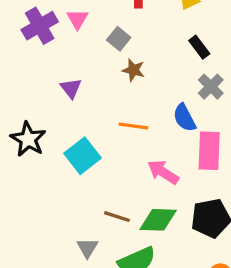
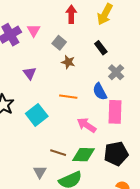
black rectangle: (199, 47) -> (101, 48), moved

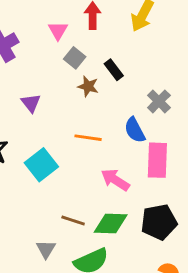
pink triangle: (34, 31) -> (58, 31), moved
black rectangle: (101, 48) -> (114, 70), moved

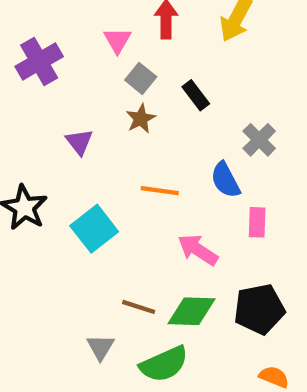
brown star: (88, 86) -> (141, 119), moved, turned 30
pink rectangle: (157, 160) -> (257, 222), size x0.6

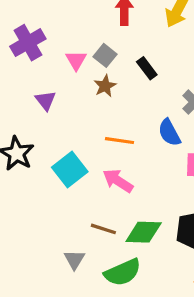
pink triangle: (117, 40) -> (76, 60), moved
purple triangle: (79, 142) -> (46, 100), moved
pink arrow: (198, 250) -> (118, 181), moved

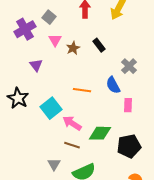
gray square: (105, 55) -> (49, 17), moved
brown star: (105, 86) -> (73, 48), moved
pink arrow: (118, 181) -> (72, 123), moved
green diamond: (144, 232) -> (100, 133), moved

